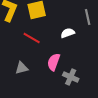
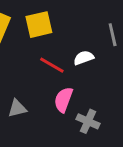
red line: (32, 38) -> (52, 65), moved

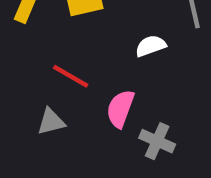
red line: (52, 65) -> (71, 76), moved

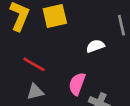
red line: (71, 76) -> (34, 64), moved

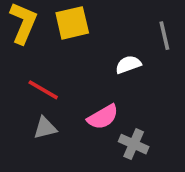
pink semicircle: (77, 84) -> (103, 117), turned -140

